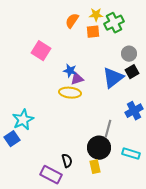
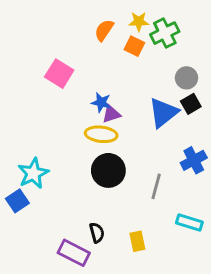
orange square: (93, 32) -> (134, 46), turned 32
black circle: (99, 148) -> (108, 170), moved

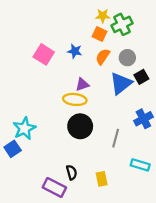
orange semicircle: (104, 30) -> (103, 57), moved
gray circle: (186, 78) -> (127, 58), moved
blue star: (101, 102) -> (75, 51), moved

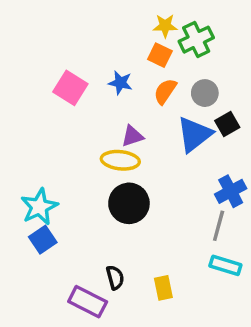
gray line: (116, 138) -> (219, 226), moved
blue square: (13, 149) -> (43, 240), moved

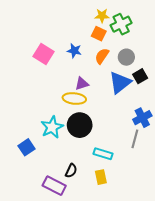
cyan star: (39, 207) -> (52, 127), moved
cyan rectangle: (225, 265) -> (103, 154), moved
black semicircle: (115, 277) -> (71, 171), turned 40

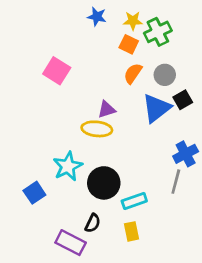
blue star: (74, 51) -> (97, 17), moved
black circle: (80, 125) -> (104, 183), moved
cyan rectangle: (103, 154) -> (134, 201), turned -36

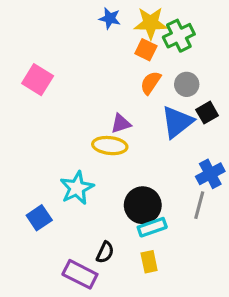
yellow star: (133, 21) -> (151, 23), size x1.5
pink square: (57, 71) -> (38, 80), moved
black circle: (104, 183) -> (143, 205), moved

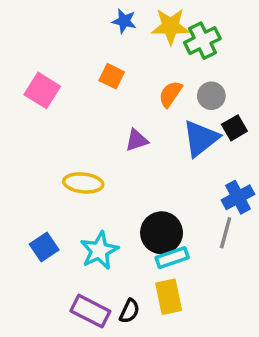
orange square: (146, 50) -> (112, 76), moved
yellow ellipse: (110, 146) -> (83, 183), moved
cyan star: (77, 188) -> (99, 251), moved
black semicircle: (105, 252) -> (130, 311), moved
yellow rectangle: (149, 262) -> (169, 297), size x1.4

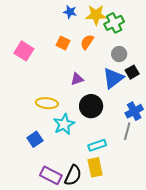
orange semicircle: (170, 94) -> (87, 42), moved
black circle: (162, 233) -> (91, 106), moved
blue square: (44, 247) -> (35, 139), moved
cyan star: (99, 251) -> (64, 124), moved
black semicircle: (130, 311) -> (73, 175), size x1.5

